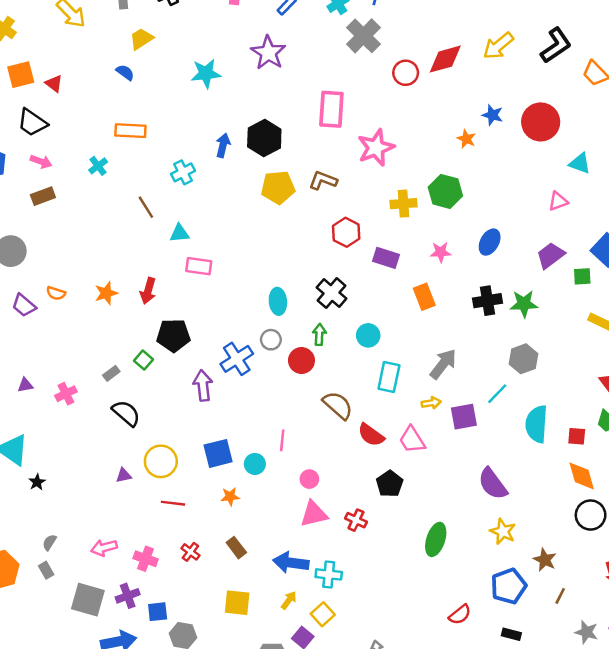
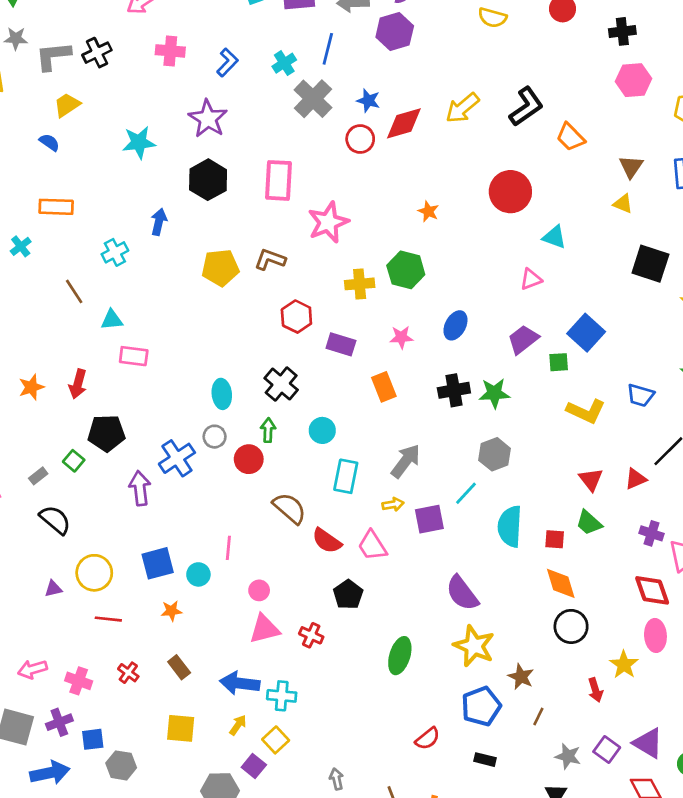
blue star: (492, 115) -> (368, 101), moved
black hexagon: (264, 138) -> (208, 180), moved
yellow star: (503, 532) -> (474, 646), size x1.4

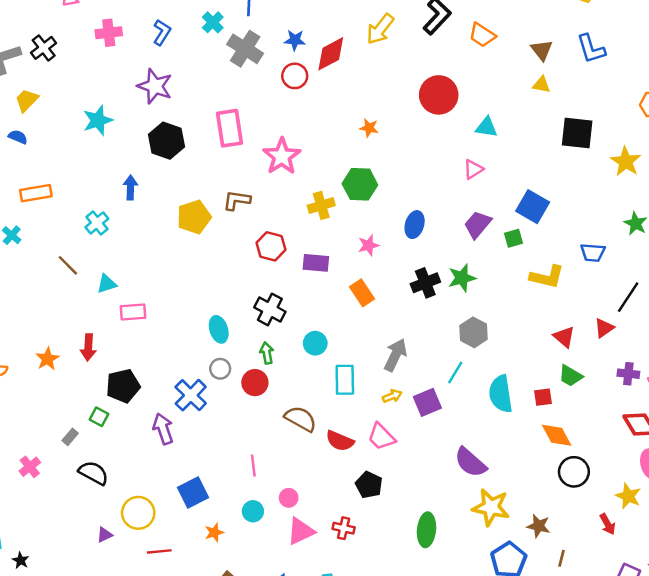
cyan circle: (198, 574) -> (253, 511), moved

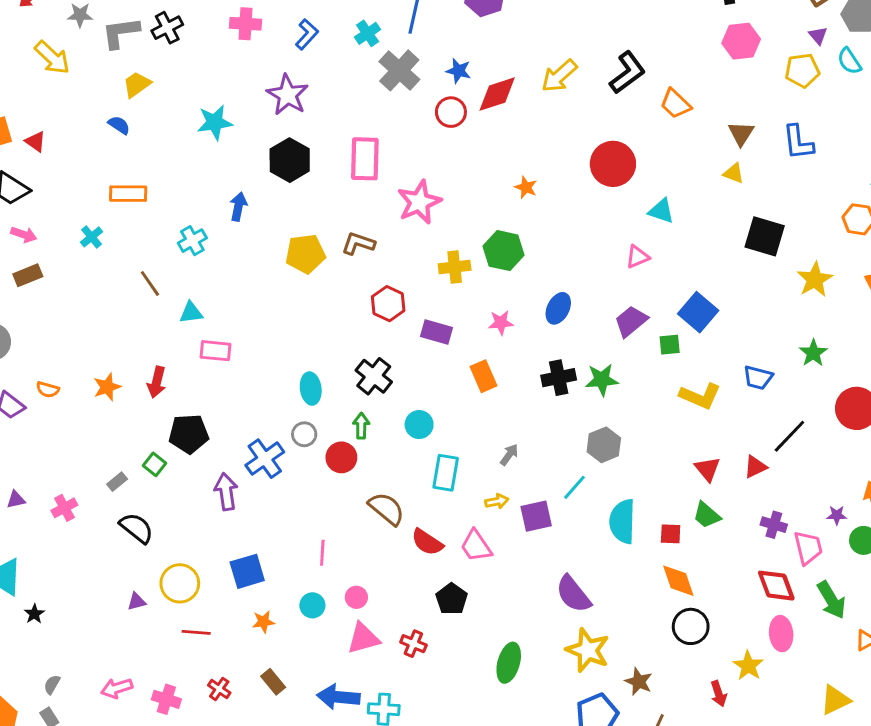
gray arrow: (395, 355) -> (509, 455), size x0.6

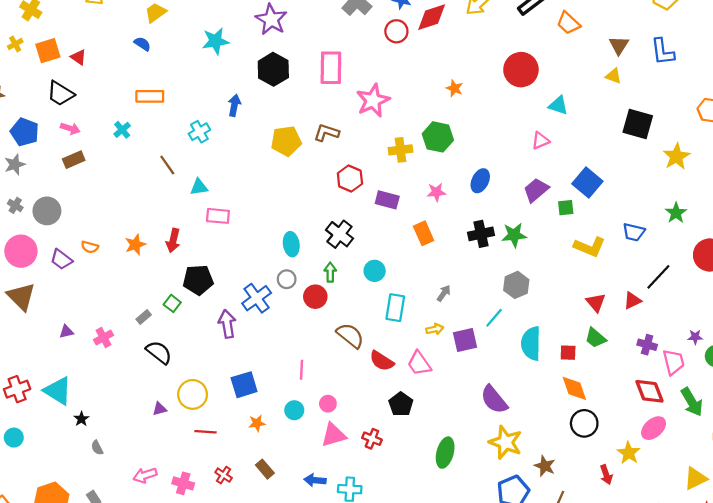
pink ellipse: (781, 634) -> (654, 428), turned 55
gray semicircle: (52, 685) -> (97, 448), moved, turned -56
blue arrow: (338, 697) -> (315, 480), size x0.7

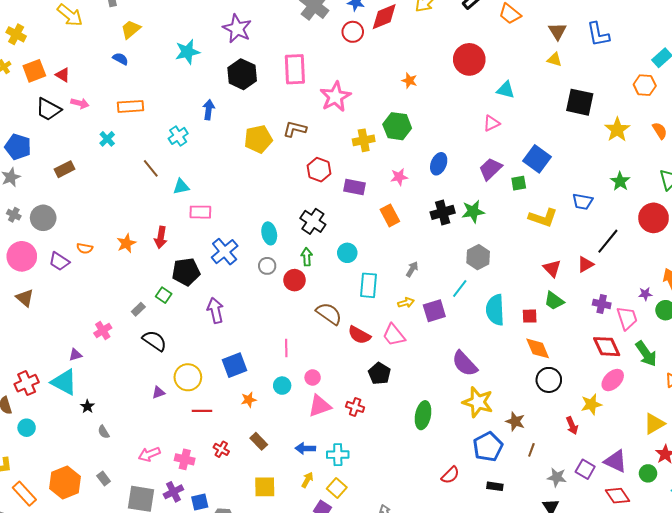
pink arrow: (70, 128) -> (80, 103), moved
brown triangle: (21, 297) -> (25, 298), size x0.7
blue cross: (257, 298) -> (225, 252), moved
purple triangle: (66, 332) -> (75, 355), moved
yellow star: (629, 453) -> (591, 404), turned 30

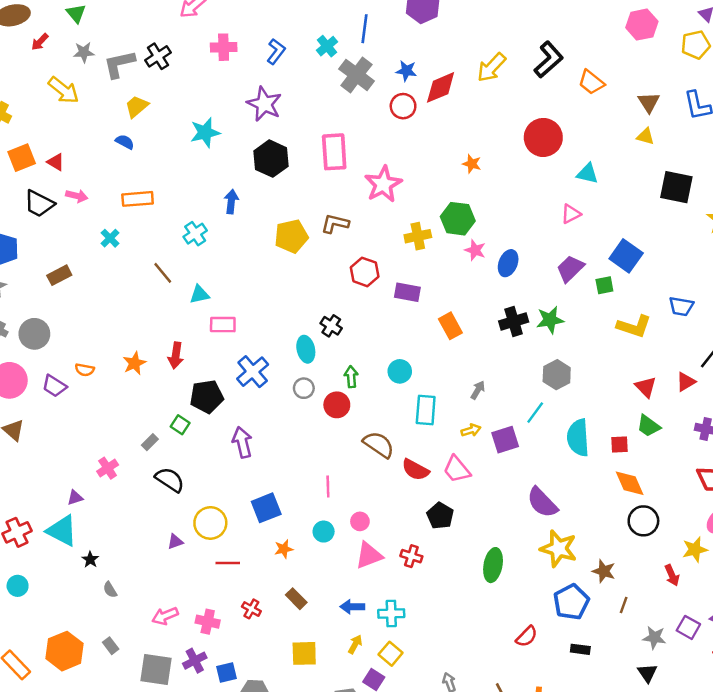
pink star: (399, 177) -> (475, 250), moved, turned 30
black cross: (313, 221) -> (331, 326), moved, size x0.7

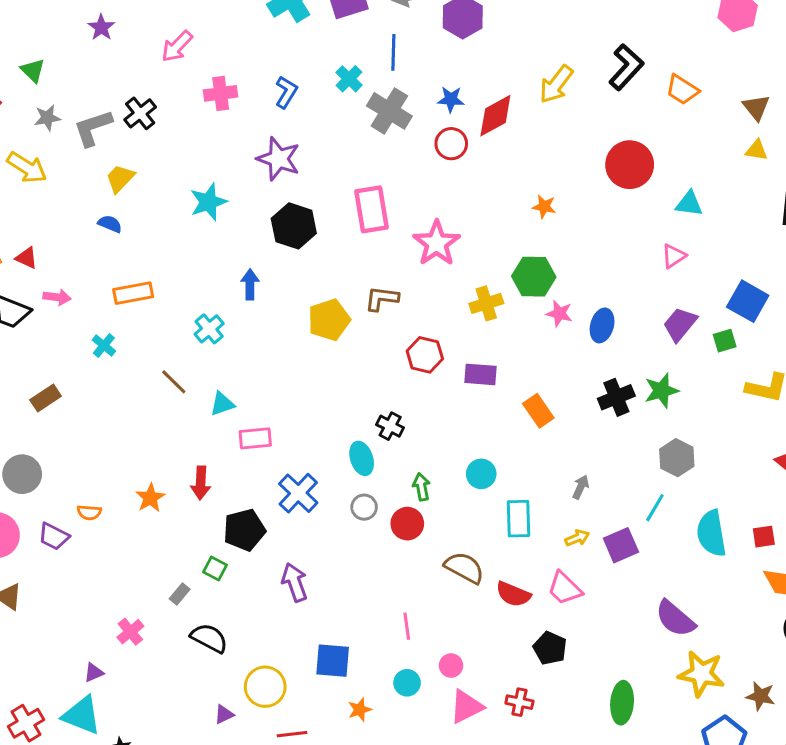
blue square: (266, 508) -> (333, 661), turned 32

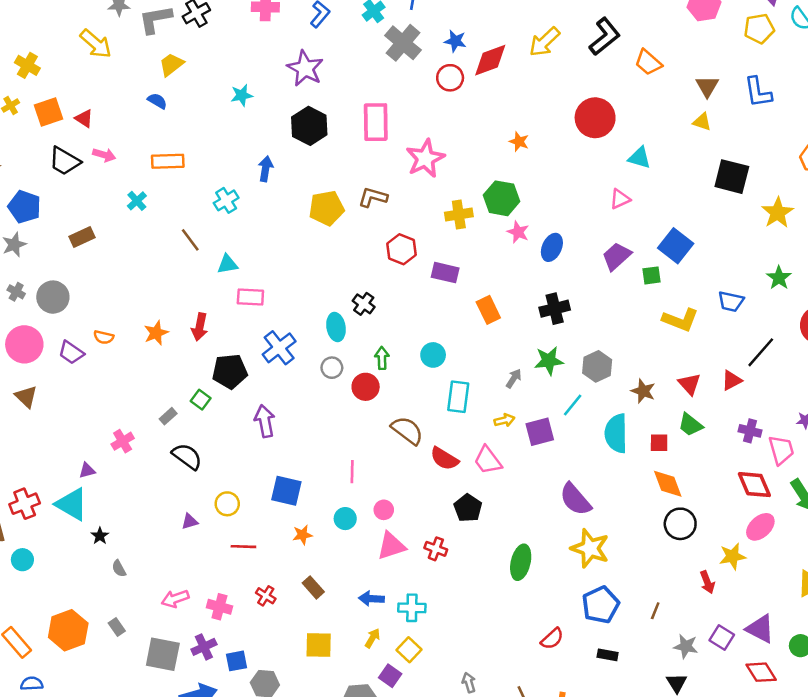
cyan star: (208, 202) -> (242, 95), size x0.7
green star: (661, 391) -> (549, 361), moved
yellow circle: (265, 687) -> (227, 504), size x0.7
brown star: (761, 696) -> (643, 391), moved

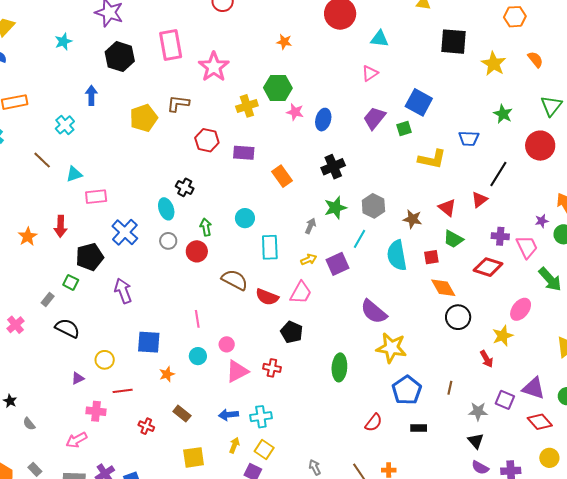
pink trapezoid: (488, 460) -> (301, 293), turned -105
red diamond: (754, 485) -> (488, 267), moved, turned -40
pink cross: (219, 607) -> (96, 411), moved

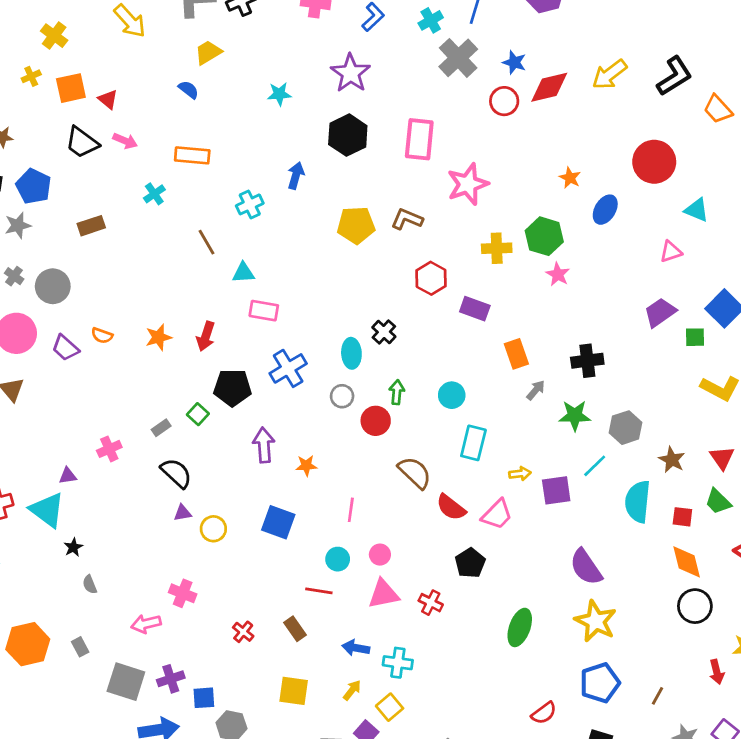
blue ellipse: (323, 120) -> (605, 210), moved
gray arrow: (310, 226) -> (536, 390), moved
orange star: (167, 374) -> (306, 466), moved
purple triangle: (78, 378) -> (183, 513), moved
red line: (123, 391) -> (319, 591), moved

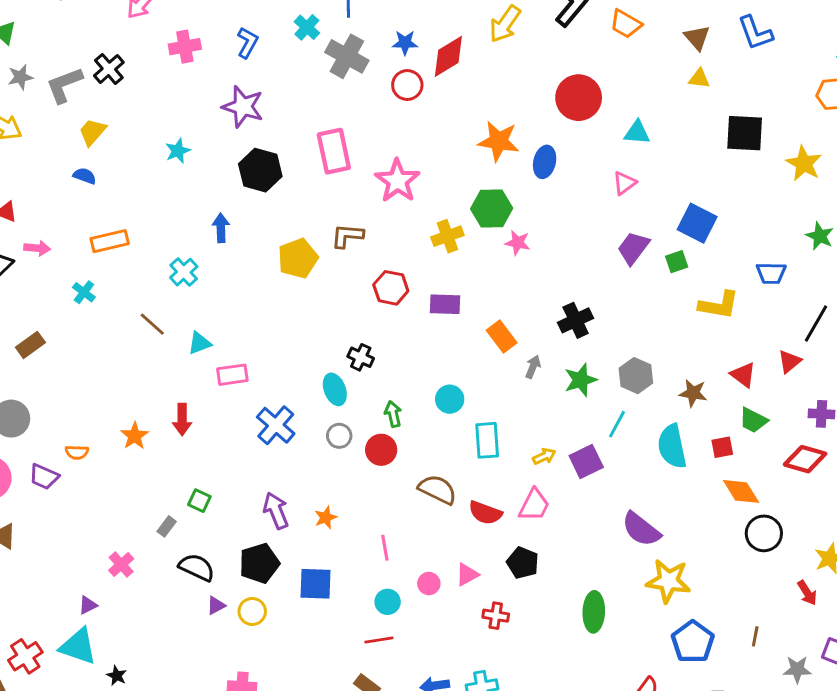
orange star: (570, 178) -> (499, 141), size x1.8
black pentagon: (232, 388) -> (259, 563), moved
pink triangle: (384, 594) -> (467, 575), moved, size x0.7

